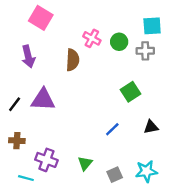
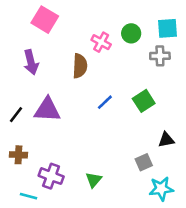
green circle: (119, 42) -> (131, 33), moved
blue line: (112, 129) -> (105, 102), moved
gray square: (115, 175) -> (144, 162), moved

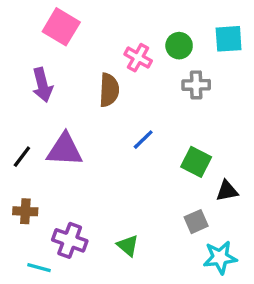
gray cross: (160, 56) -> (196, 85), moved
green square: (144, 101) -> (196, 162), moved, turned -30
green triangle: (94, 180) -> (128, 245), turned -30

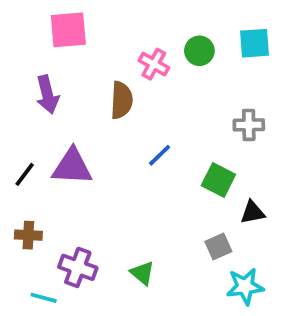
pink square: (61, 27) -> (68, 30), turned -36
gray cross: (196, 85) -> (249, 125), moved

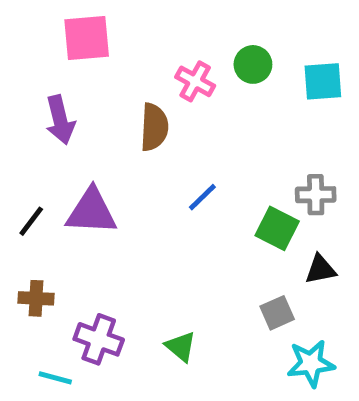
cyan square: (255, 43) -> (323, 81), moved
gray cross: (249, 125) -> (316, 195), moved

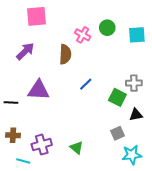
purple arrow: (60, 120) -> (25, 51), turned -120
black line: (31, 221) -> (11, 102), moved, turned 56
brown cross: (36, 298) -> (13, 135), moved
purple cross: (99, 339) -> (42, 145), turned -36

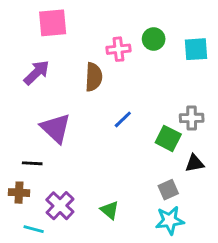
pink cross: (83, 35) -> (118, 49), turned -35
purple triangle: (39, 90) -> (56, 128), turned 40
black line: (11, 102) -> (32, 163), moved
purple cross: (42, 145) -> (60, 206), turned -30
cyan star: (132, 155) -> (170, 220), moved

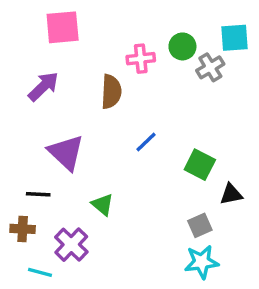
cyan square: (196, 49) -> (235, 38), moved
gray cross: (192, 118) -> (210, 67), moved, turned -30
green triangle: (110, 210) -> (103, 205), moved

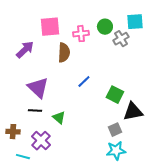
pink square: (63, 27) -> (50, 27), moved
black line: (38, 194) -> (35, 111), moved
black triangle: (231, 194) -> (133, 112), size x1.5

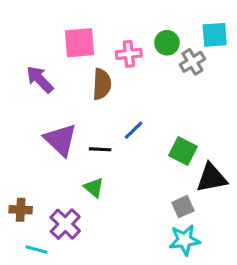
purple arrow: (25, 50) -> (40, 79), turned -90
black line: (35, 111) -> (100, 149), moved

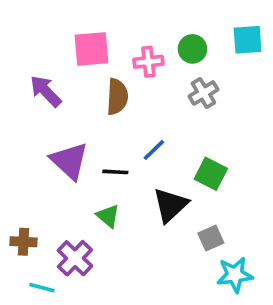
gray cross: (192, 62) -> (203, 93), moved
black triangle: (212, 178) -> (170, 205), moved, turned -32
cyan star: (184, 240) -> (235, 275), moved

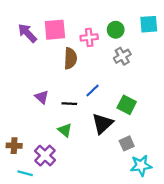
purple arrow: (46, 91) -> (27, 33), moved
purple triangle: (69, 161) -> (42, 97), size x0.6

